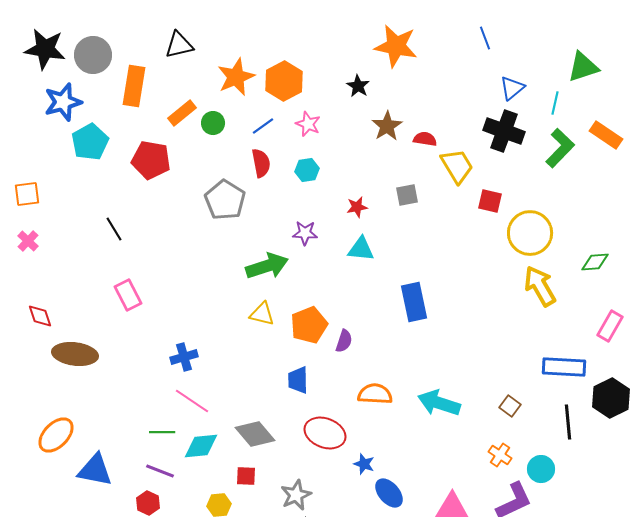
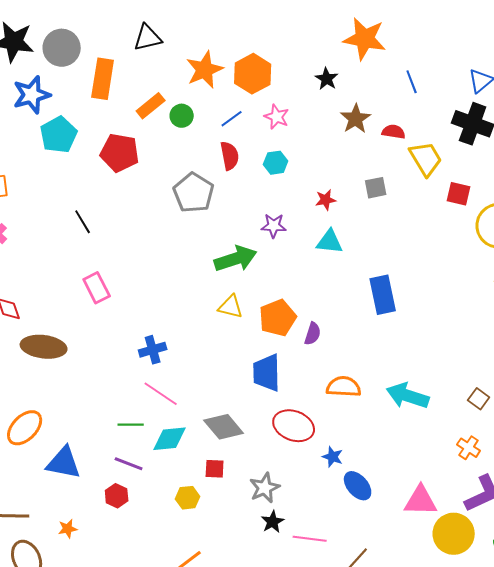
blue line: (485, 38) -> (412, 82), moved
blue trapezoid: (298, 380) -> (267, 373), size x1.4

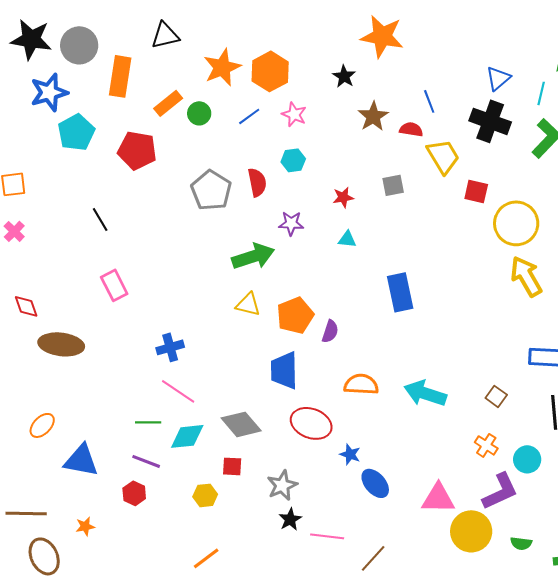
blue line: (412, 82) -> (429, 101), moved
red semicircle: (230, 156) -> (257, 182), moved
cyan triangle: (330, 242) -> (347, 239), size x0.7
orange ellipse: (25, 428) -> (42, 425), size x0.7

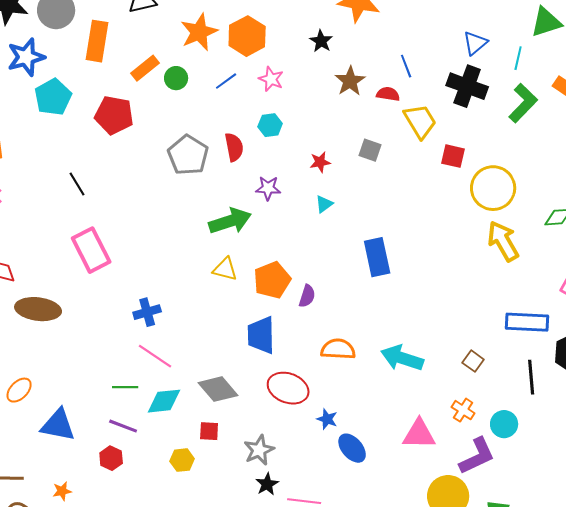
gray square: (393, 185) -> (370, 150), turned 30
cyan triangle: (347, 239) -> (324, 204), turned -42
pink rectangle: (114, 285) -> (91, 250), size x1.4
pink triangle: (438, 498) -> (419, 434), moved

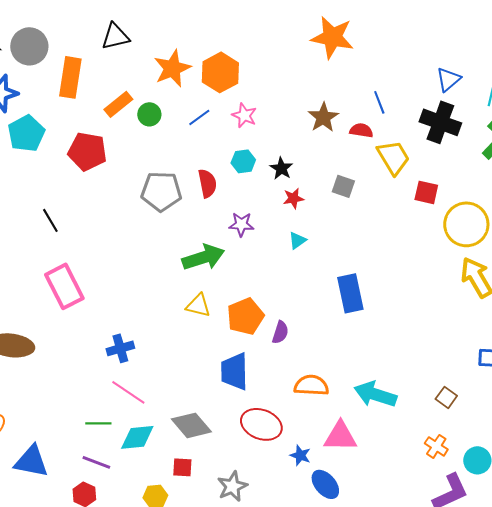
black star: (321, 41) -> (281, 168), moved
gray pentagon: (188, 155) -> (161, 191), turned -30
pink triangle: (419, 434) -> (340, 436), moved

